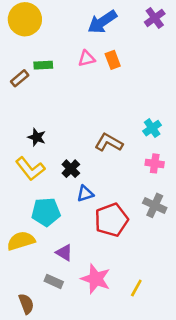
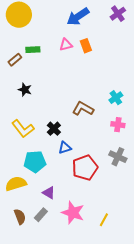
black star: (37, 137) -> (25, 90), moved
gray rectangle: (54, 281) -> (41, 215), turned -72
brown semicircle: (26, 304) -> (20, 217), moved

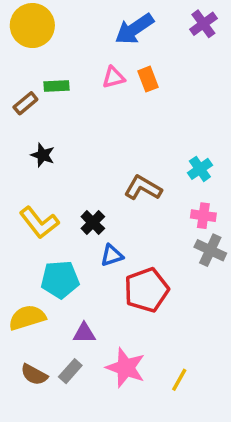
gray cross: (118, 157) -> (210, 250), moved
purple triangle: (49, 193) -> (84, 333), turned -32
brown semicircle: (20, 217) -> (34, 375), turned 140

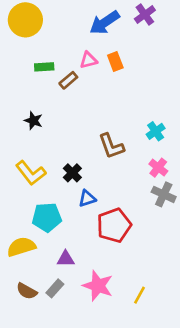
purple cross: (203, 24) -> (145, 15), moved
brown rectangle: (25, 103) -> (68, 80), moved
brown L-shape: (143, 188) -> (111, 146), turned -140
pink cross: (203, 216) -> (158, 168), turned 30

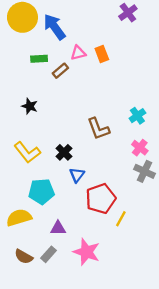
blue arrow: (105, 23) -> (54, 27), moved, turned 88
blue triangle: (87, 198) -> (77, 175), turned -35
yellow line: (140, 295) -> (121, 219), moved

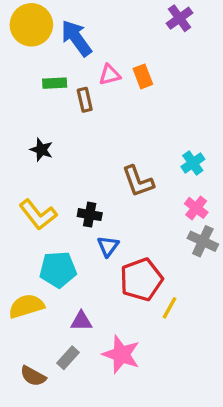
brown rectangle: (60, 71) -> (85, 100), turned -63
black cross: (64, 152) -> (90, 215), turned -35
brown semicircle: (24, 257) -> (33, 376), moved

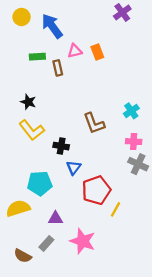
yellow circle: (31, 25) -> (22, 17), size x0.6
pink cross: (196, 208) -> (134, 142), turned -35
yellow L-shape: (38, 215) -> (32, 130), moved

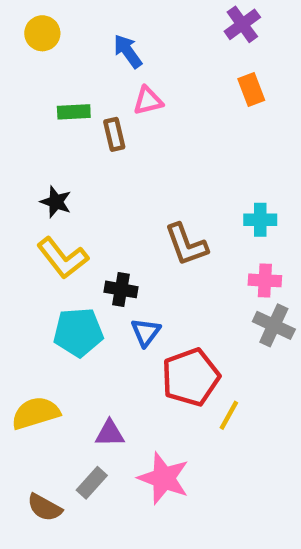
blue arrow: (52, 26) -> (128, 51), moved, size x0.7
orange rectangle: (97, 52) -> (251, 89), moved
cyan cross: (131, 111) -> (260, 220), turned 35
cyan pentagon: (40, 183) -> (78, 332), moved

